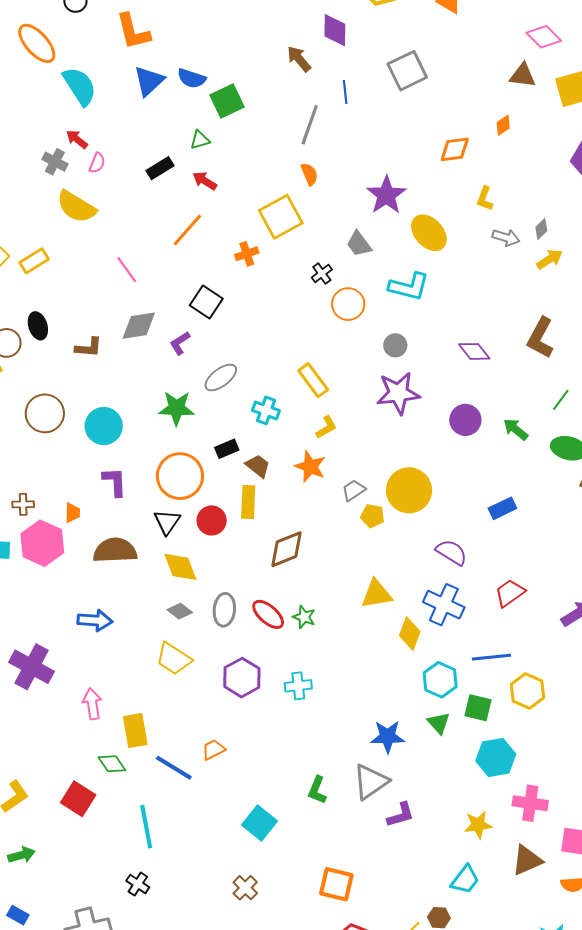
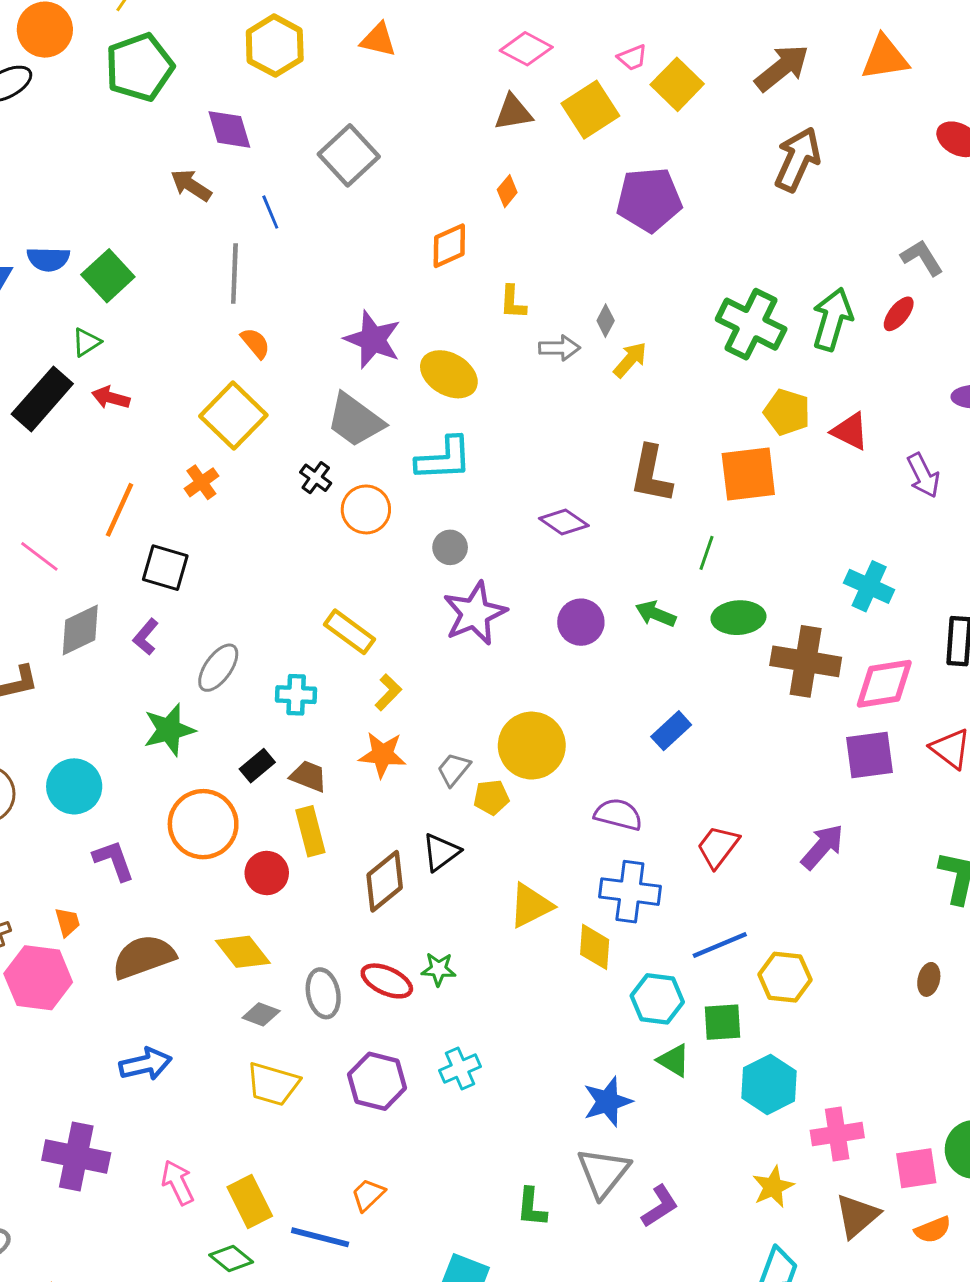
black rectangle: (160, 168) -> (42, 399), size x1.6
orange line: (187, 230) -> (120, 510), moved
gray trapezoid: (359, 244) -> (355, 420), size x1.5
black triangle: (167, 522) -> (441, 852), moved, turned 36

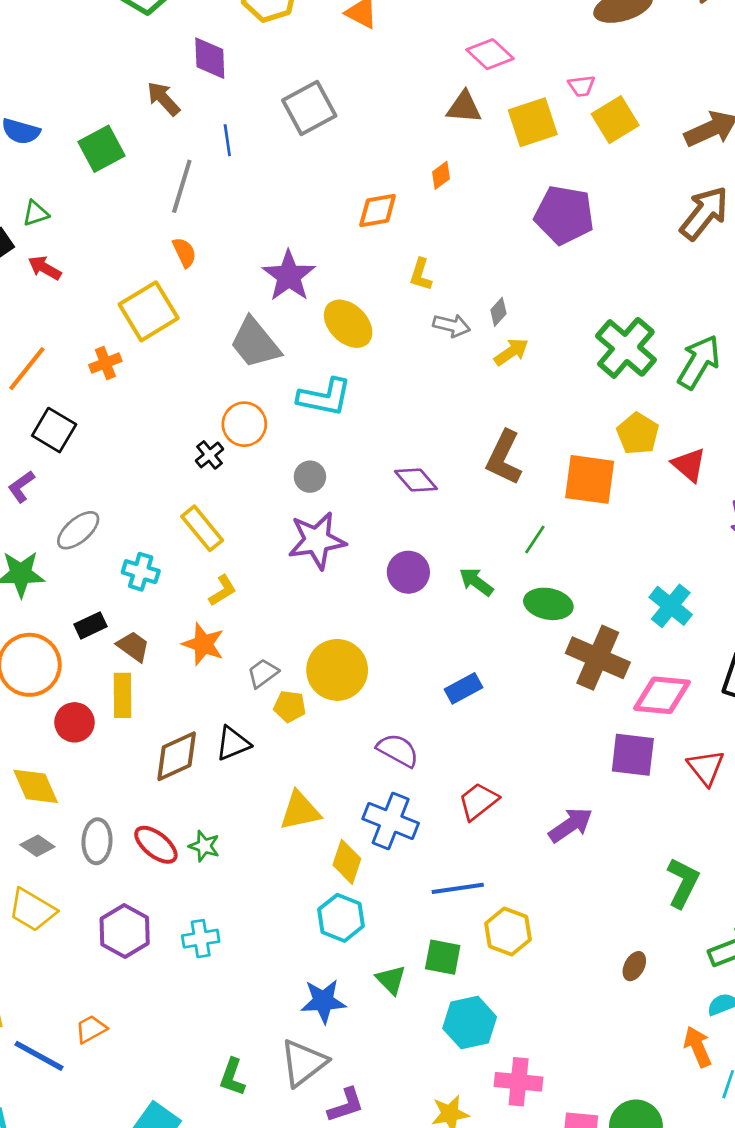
green square: (108, 276) -> (101, 149), moved
black cross: (316, 478) -> (209, 455), moved
cyan hexagon: (657, 999) -> (341, 918), moved

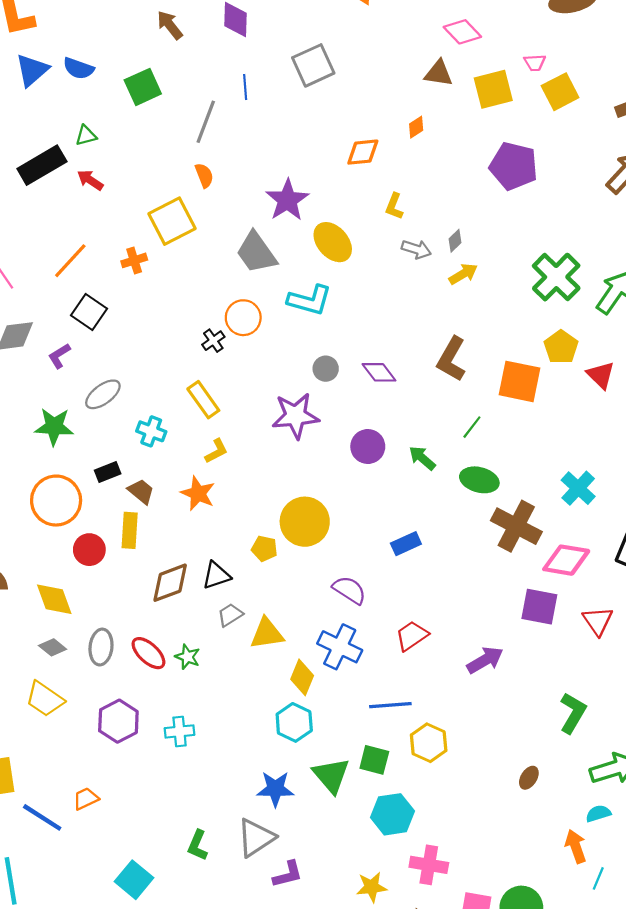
brown arrow: (163, 99) -> (170, 25), moved
gray circle: (310, 477) -> (326, 369), moved
gray trapezoid: (263, 673) -> (230, 615), moved
green triangle: (391, 980) -> (331, 775), size x1.5

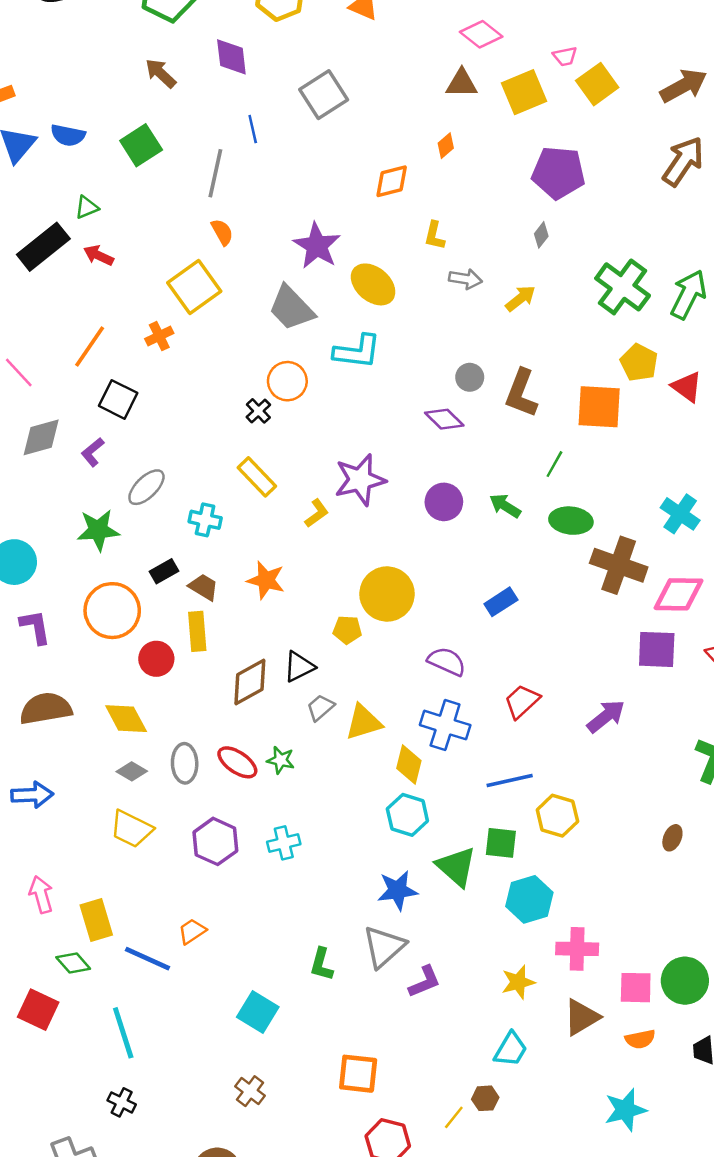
gray diamond: (455, 241) -> (541, 235), moved
gray circle: (326, 369) -> (470, 377), moved
yellow L-shape: (216, 451) -> (317, 513), moved

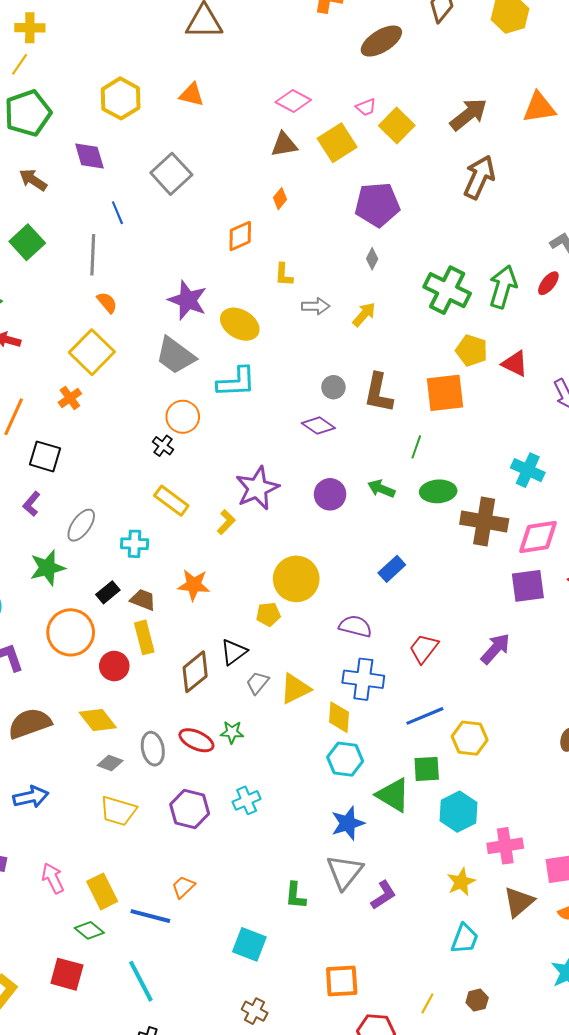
brown hexagon: (485, 1098) -> (477, 1000), moved

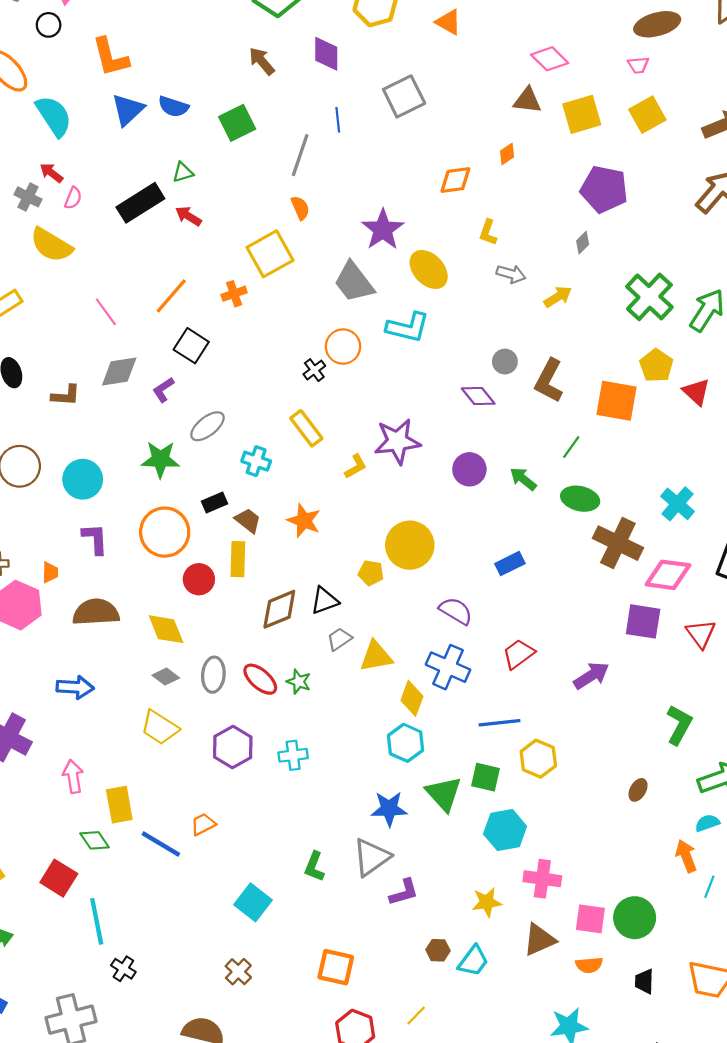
pink trapezoid: (366, 107) -> (638, 65), moved
cyan line: (141, 981) -> (97, 921), moved
brown hexagon: (477, 1000) -> (438, 950), moved

